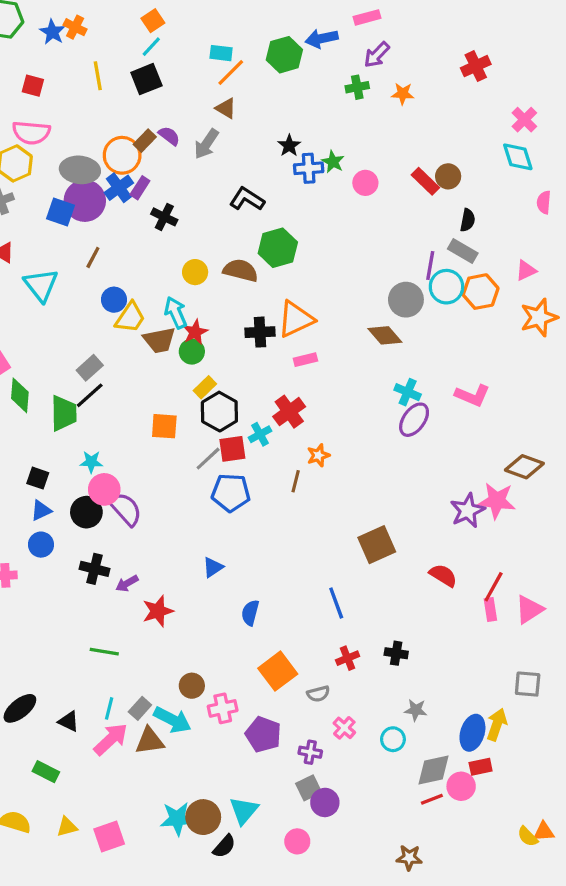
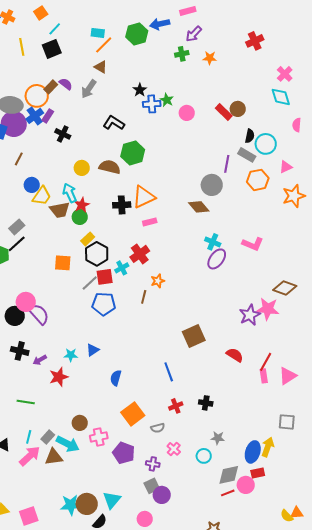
orange square: (153, 21) -> (41, 13), moved
cyan circle: (446, 287) -> (266, 144), moved
cyan star: (91, 462) -> (71, 355), moved

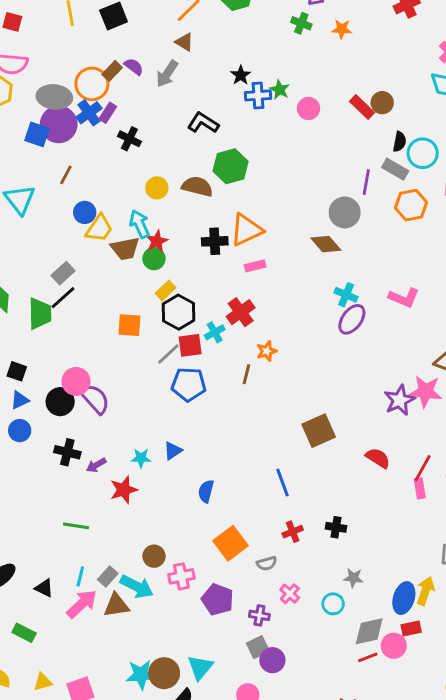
green cross: (182, 54) -> (301, 23), turned 32

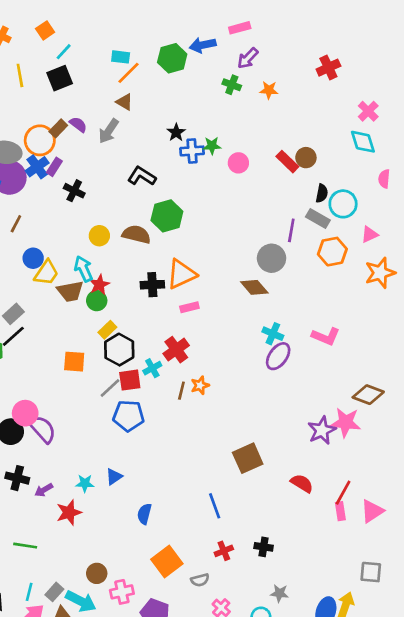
green star: (280, 90) -> (212, 146), turned -30
brown line: (246, 374) -> (181, 391), moved

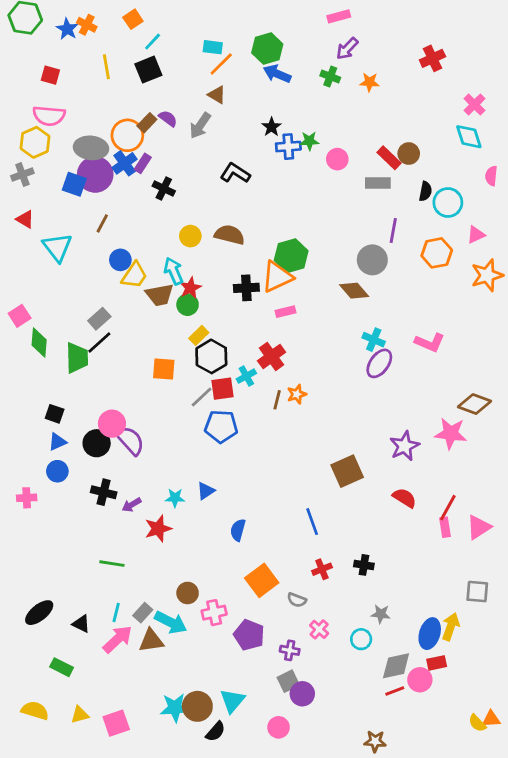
blue arrow: (203, 45) -> (277, 74), moved, turned 35
green hexagon: (167, 216) -> (291, 256), moved
gray rectangle: (318, 218) -> (378, 183), moved, turned -30
purple star: (322, 430) -> (404, 446), moved
gray semicircle: (200, 580) -> (297, 600), turned 36

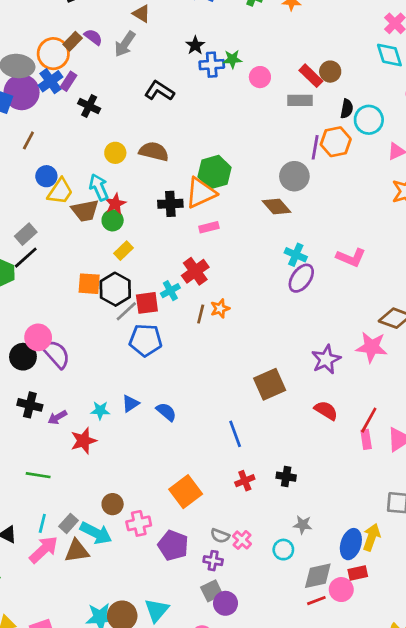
orange hexagon: (437, 253) -> (336, 142), moved
black hexagon: (211, 356) -> (115, 289), moved
blue semicircle: (238, 530) -> (166, 412), moved, turned 115
gray semicircle: (297, 600) -> (220, 536), moved

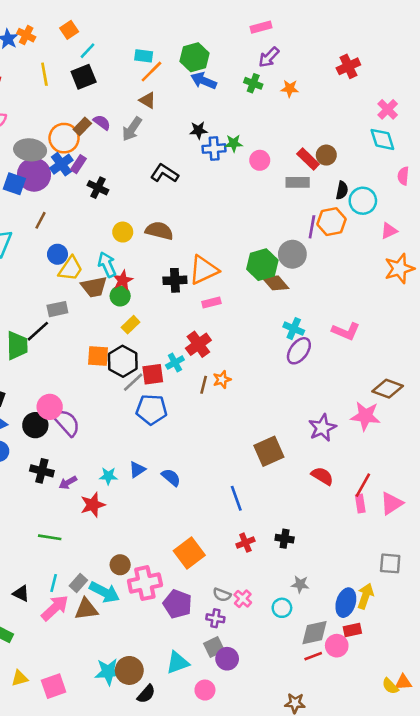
black star: (195, 45) -> (198, 130), turned 30
green hexagon: (214, 172) -> (262, 265), moved
gray rectangle: (26, 234) -> (57, 309), moved, turned 30
pink cross: (139, 523) -> (145, 583), size x1.4
cyan triangle: (157, 610) -> (178, 663), moved, turned 30

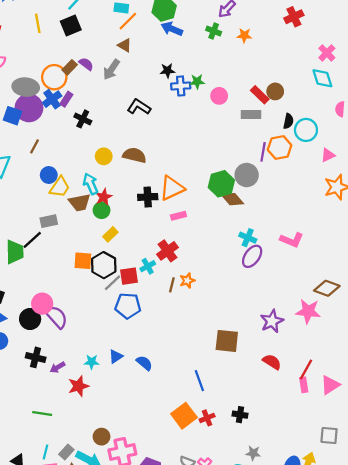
brown square: (269, 451) -> (227, 341), turned 30
orange square: (189, 553) -> (184, 416), moved

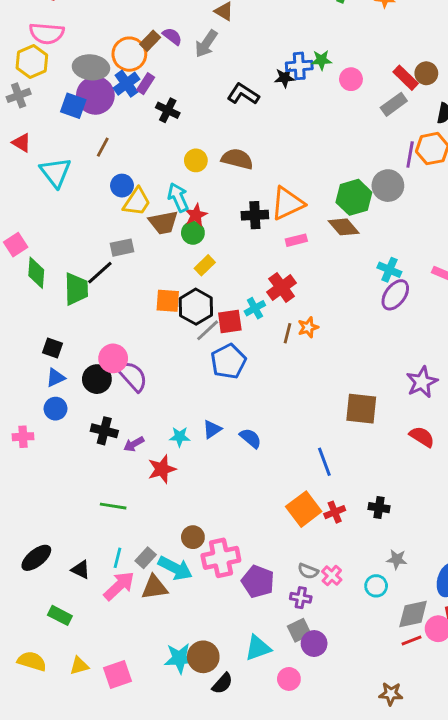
black star: (167, 71) -> (284, 78), moved
gray rectangle: (251, 115) -> (394, 104), turned -36
brown diamond: (232, 199) -> (344, 227), moved
blue pentagon: (128, 306) -> (228, 361), turned -30

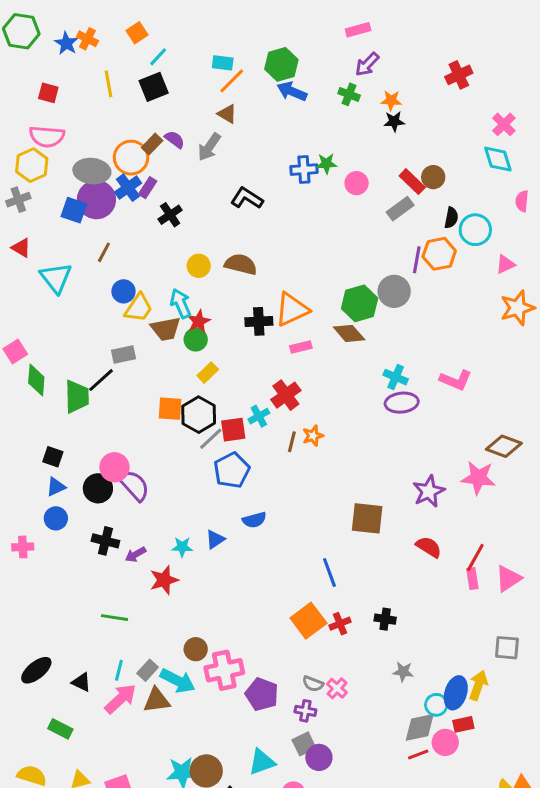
black star: (284, 78) -> (394, 121), moved
black cross: (168, 110) -> (170, 215), turned 30
purple ellipse: (395, 295) -> (402, 403), turned 48
blue semicircle: (251, 438) -> (254, 520), moved, turned 125
cyan circle: (376, 586) -> (436, 705), moved

